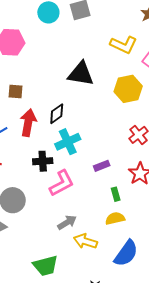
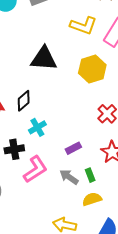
cyan cross: (68, 142) -> (37, 127), size x0.7
gray arrow: (67, 222) -> (69, 177), moved, turned -108

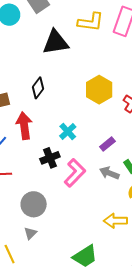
black triangle: (44, 59) -> (56, 42), moved
yellow hexagon: (92, 69) -> (99, 90), moved
black diamond: (24, 101) -> (38, 88), moved

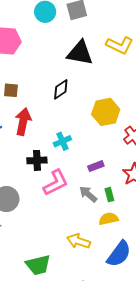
black diamond: (38, 88) -> (61, 89), moved

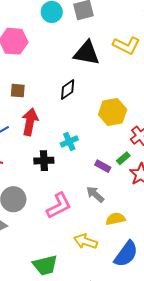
purple rectangle: (96, 166) -> (103, 166), turned 49
pink L-shape: (56, 183) -> (59, 206), moved
green rectangle: (109, 195) -> (123, 158), moved, turned 64

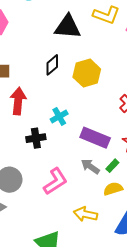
yellow hexagon: (113, 112) -> (87, 73), moved
green rectangle: (123, 158) -> (112, 166), moved
purple rectangle: (103, 166) -> (95, 138), size x1.8

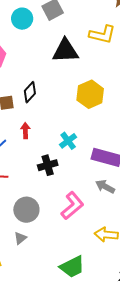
black diamond: (52, 65) -> (30, 92), moved
red arrow: (18, 101) -> (25, 131), size x0.6

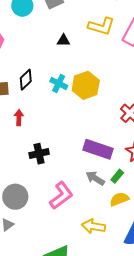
black triangle: (65, 51) -> (63, 40), size x0.5
cyan cross: (68, 141) -> (59, 83), moved, turned -30

